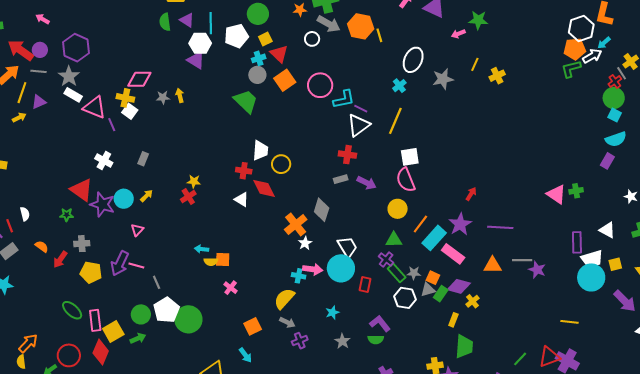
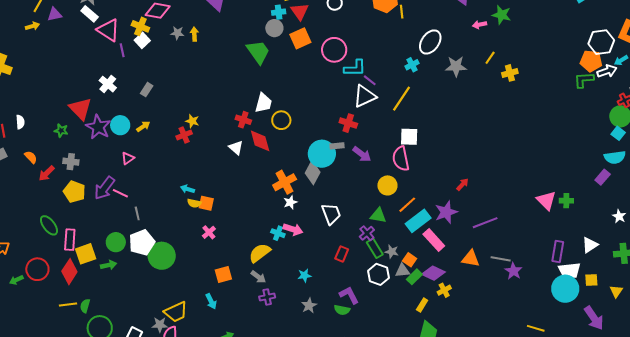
purple line: (500, 227) -> (485, 223), turned -35
white triangle: (607, 230) -> (590, 245), turned 48
cyan circle: (341, 268) -> (322, 154), moved

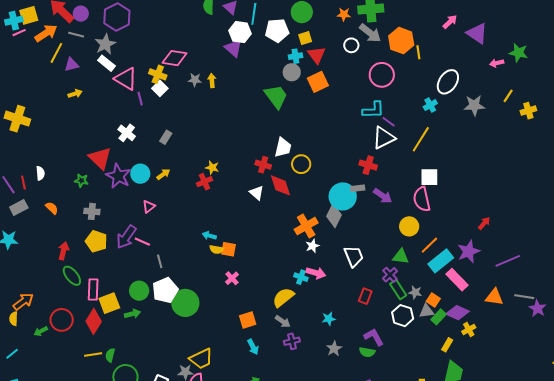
yellow arrow: (32, 26) -> (75, 94), moved
pink circle: (334, 50) -> (382, 75), moved
red arrow: (47, 173) -> (64, 251), moved, turned 150
cyan arrow: (211, 301) -> (253, 347), moved

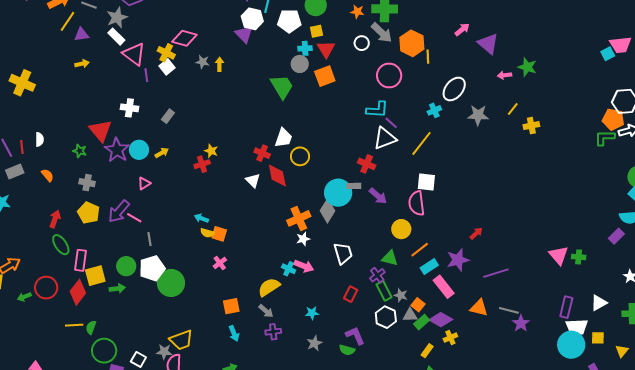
white cross: (127, 133) -> (129, 108), turned -36
cyan rectangle: (441, 261) -> (429, 267), size x0.7

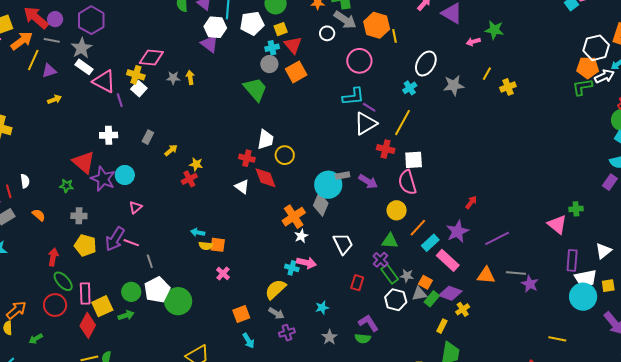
yellow arrow: (162, 153) -> (171, 150), moved
red cross: (367, 164) -> (386, 149), moved
pink triangle: (559, 255) -> (557, 224), moved
red circle: (46, 288) -> (55, 305), moved

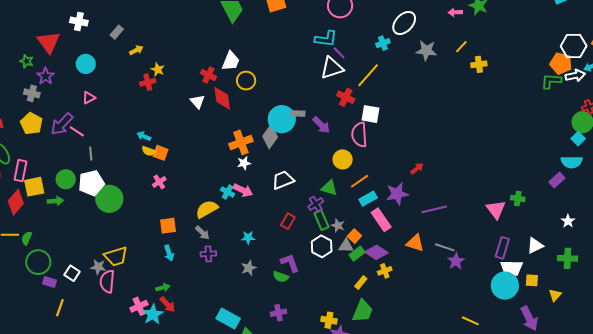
purple star: (103, 179) -> (46, 76), moved, size x0.7
white trapezoid: (343, 244) -> (283, 180), turned -100

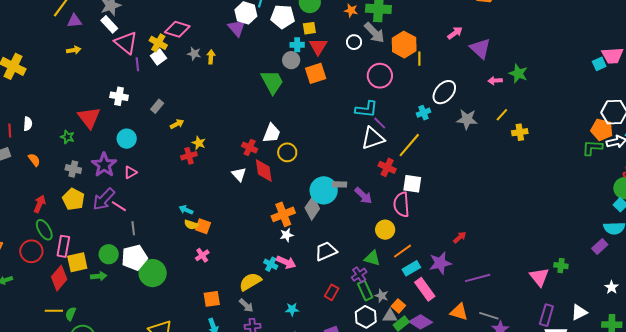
purple star: (46, 76) -> (104, 165), moved, size x1.4

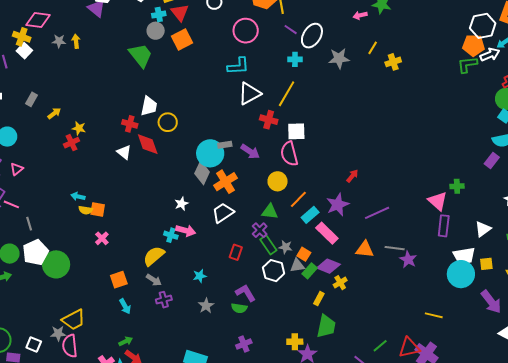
cyan cross: (423, 113) -> (295, 59), turned 32
purple line: (380, 123) -> (291, 30), moved
orange cross: (283, 214) -> (225, 182), moved
purple rectangle: (546, 315) -> (444, 226), moved

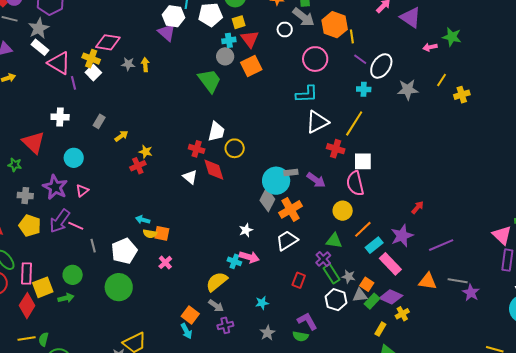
white pentagon: (35, 252) -> (124, 251), moved
orange square: (119, 280) -> (190, 315), moved, turned -36

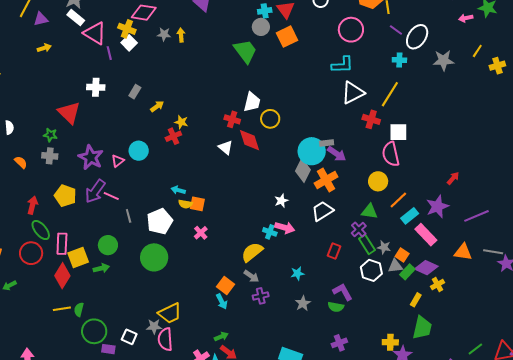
cyan circle: (74, 158) -> (139, 151), moved
purple arrow: (316, 180) -> (337, 154), moved
gray cross: (25, 196) -> (50, 156), moved

